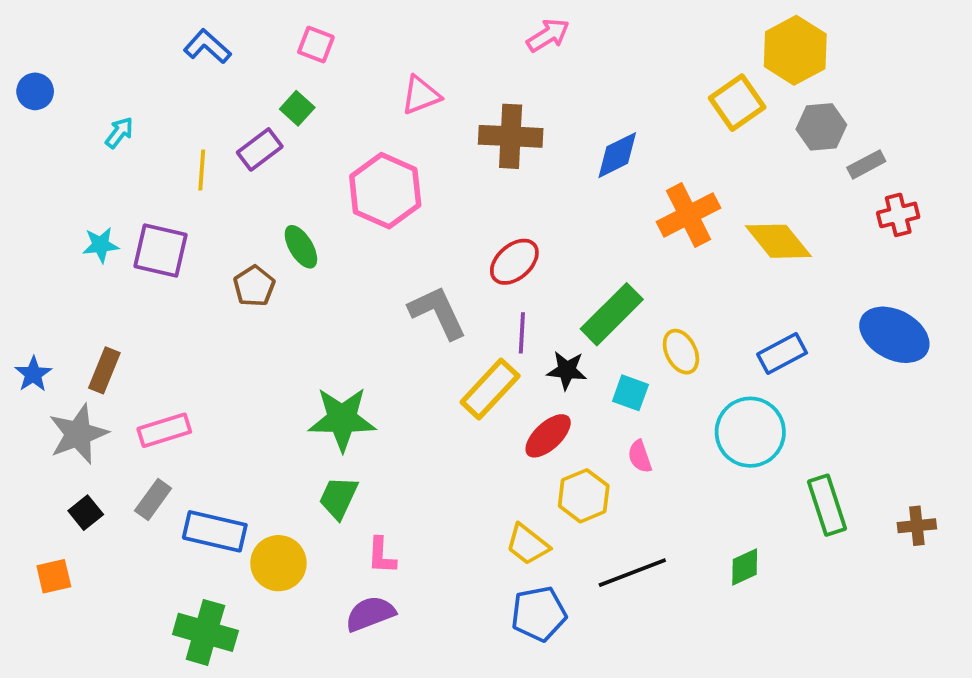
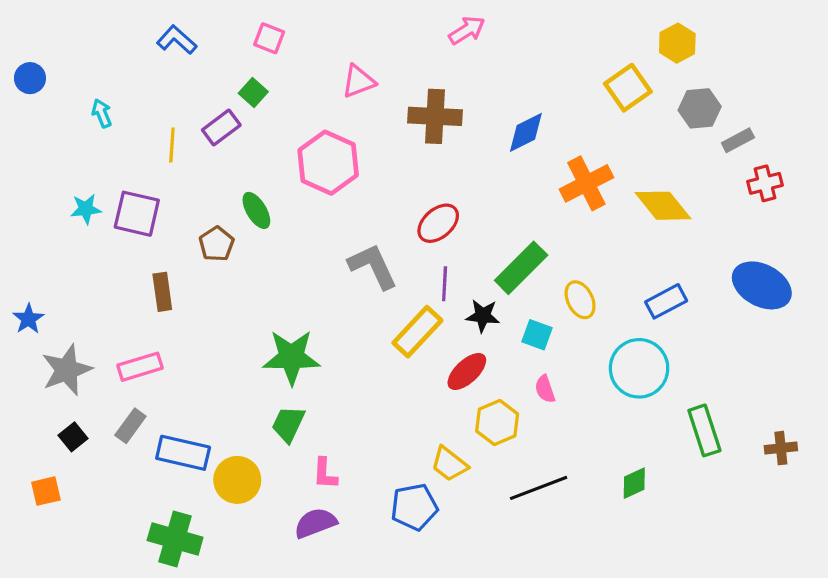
yellow hexagon: (795, 50) -> (677, 43), size x0.7
cyan arrow: (119, 133) -> (102, 113), turned -60
brown rectangle: (104, 370) -> (162, 292), moved, turned -30
blue pentagon: (539, 614) -> (414, 507), moved

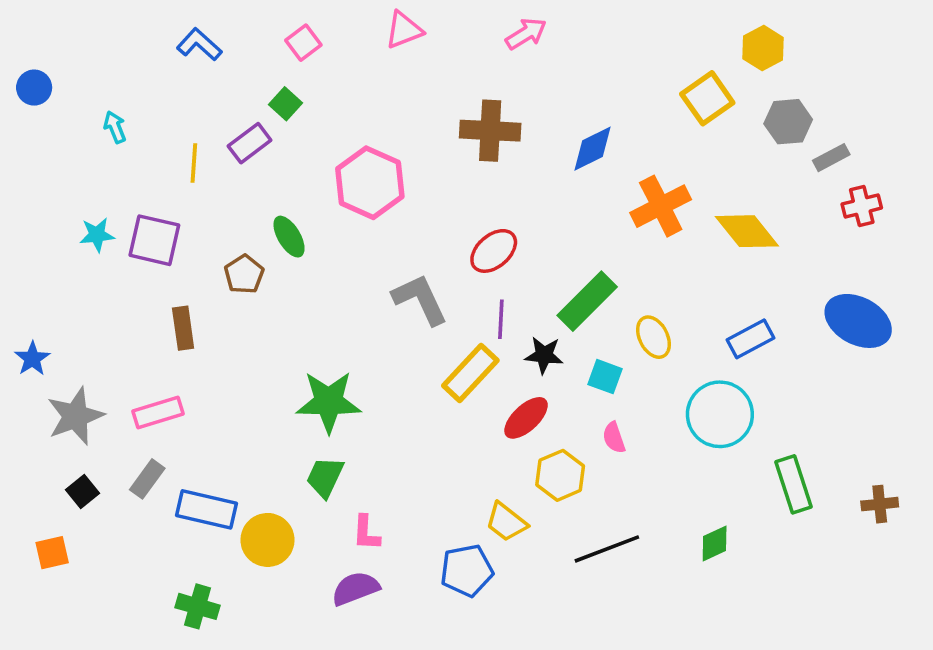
pink square: (269, 38) -> (303, 43), turned 32
pink triangle: (358, 81) -> (404, 30), moved
green cross: (175, 539) -> (197, 606), size x0.7

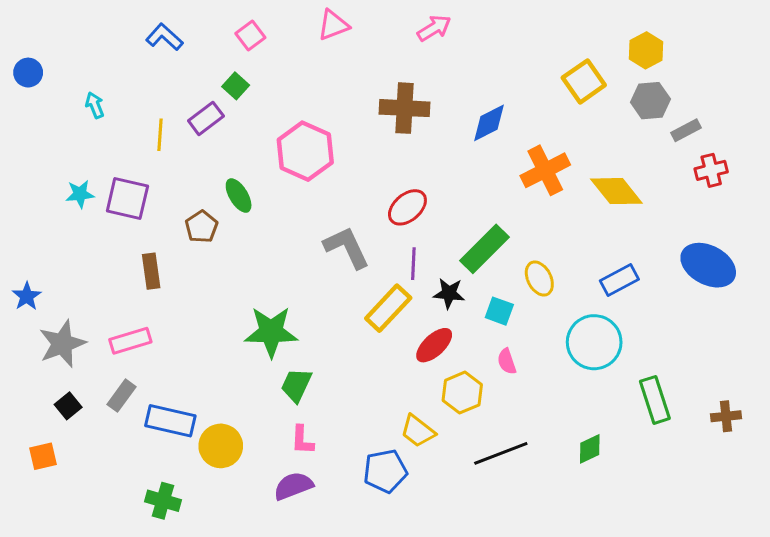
yellow hexagon: (763, 48) -> (646, 50), moved
green trapezoid: (325, 477) -> (296, 385), moved

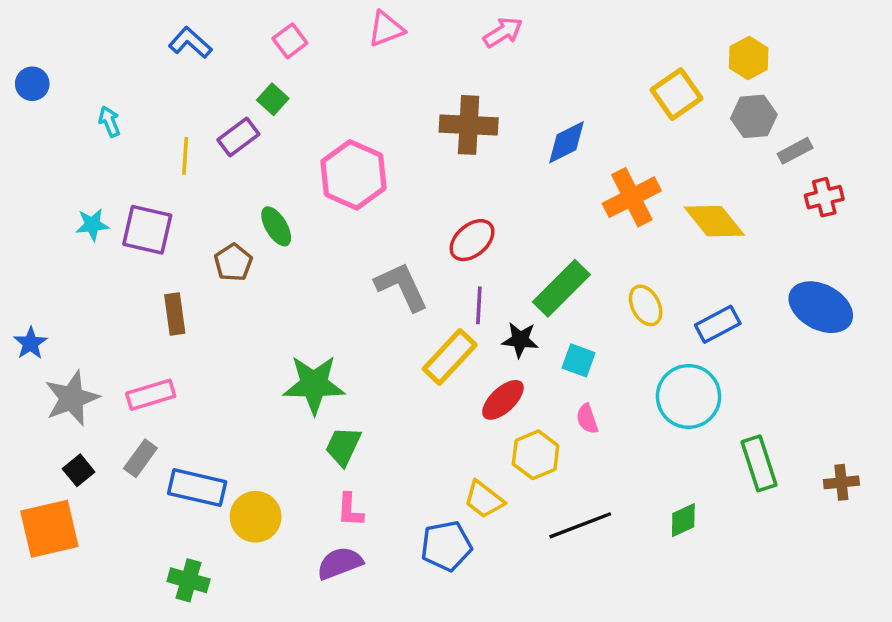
yellow ellipse: (539, 278) -> (646, 305), moved
orange square: (43, 456) -> (49, 529), size x1.8

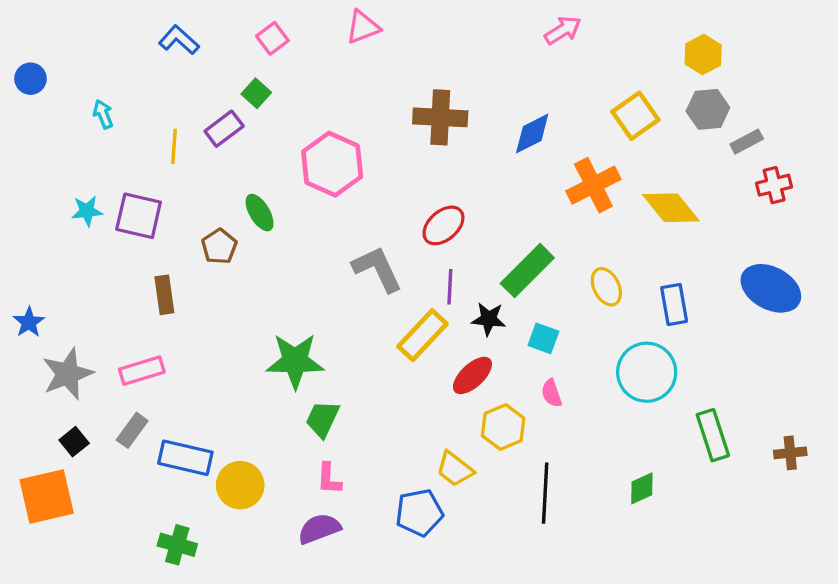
pink arrow: (503, 32) -> (563, 30), moved
yellow square: (676, 94) -> (635, 116), moved
blue rectangle: (718, 324) -> (674, 304), turned -72
black line: (580, 525) -> (545, 493), turned -66

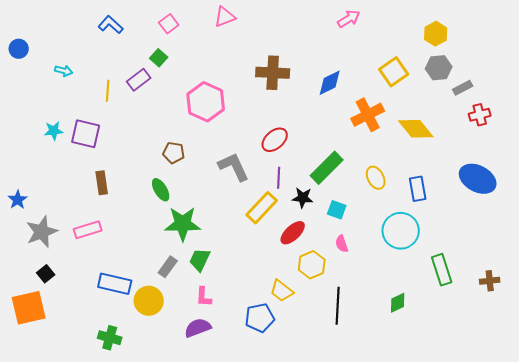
cyan arrow: (103, 114) -> (64, 71), turned 126
green ellipse: (260, 213) -> (161, 190), moved
brown pentagon: (219, 246) -> (174, 153), moved, turned -30
gray rectangle: (132, 430) -> (168, 267), moved

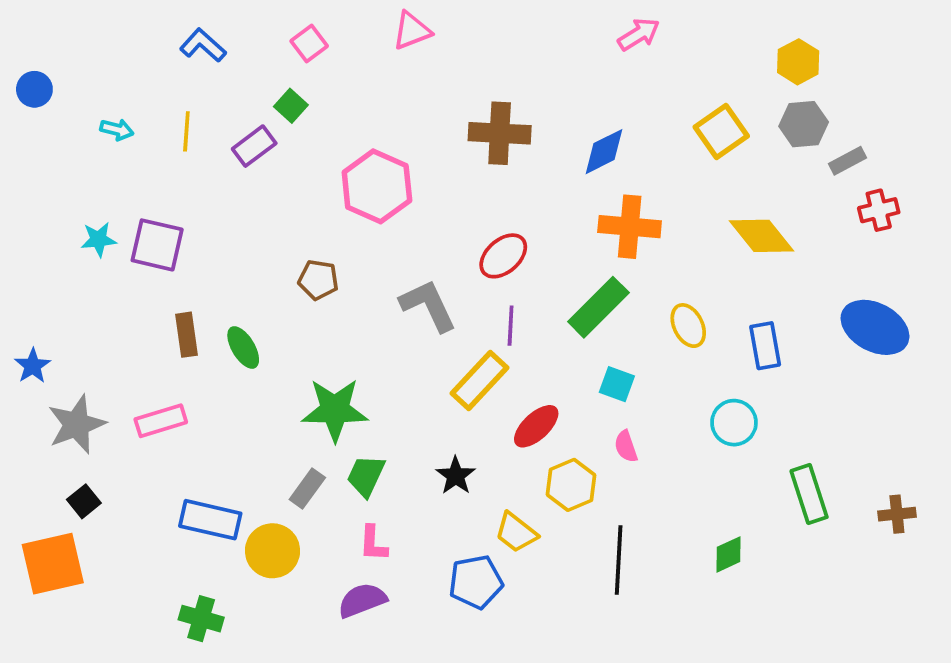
yellow line: (108, 91) -> (186, 131), moved
orange cross: (368, 115) -> (630, 227), moved, turned 32
green ellipse: (161, 190) -> (243, 348), moved
black star: (303, 198) -> (456, 476), moved, turned 30
cyan circle: (401, 231) -> (734, 423), size x0.7

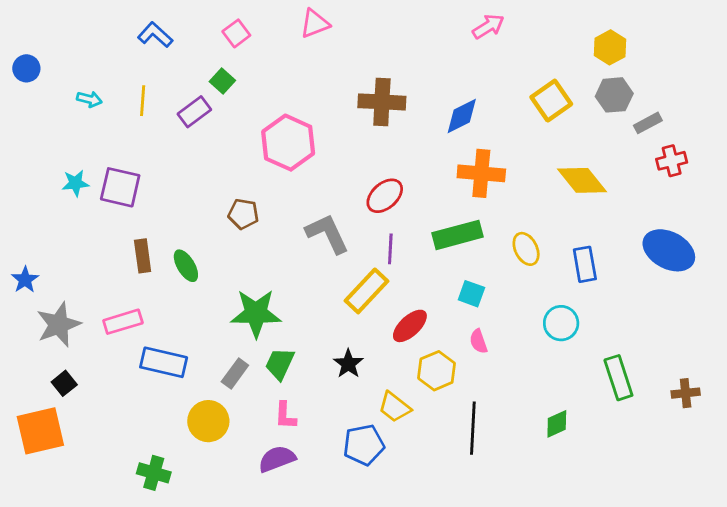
green rectangle: (598, 307) -> (457, 235), turned 30
blue rectangle: (210, 520) -> (164, 362), moved

